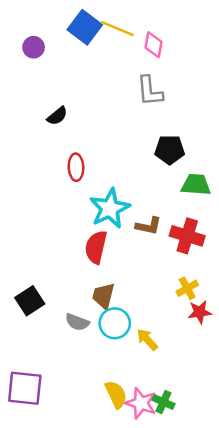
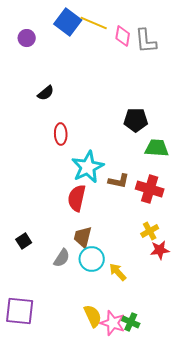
gray L-shape: (150, 91) -> (146, 41), moved
black square: (30, 301) -> (24, 241), size x0.7
gray semicircle: (77, 322) -> (62, 258), turned -78

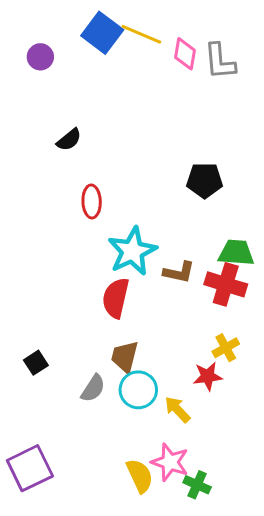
green trapezoid: (157, 148) -> (236, 253), moved
red star: (160, 250) -> (208, 376), moved
purple square: (20, 311) -> (30, 468), turned -32
pink star: (113, 323) -> (170, 462), moved

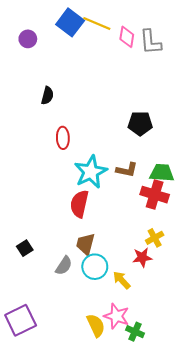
black semicircle: (69, 140) -> (47, 96), turned -36
brown L-shape: (179, 272) -> (127, 170), moved

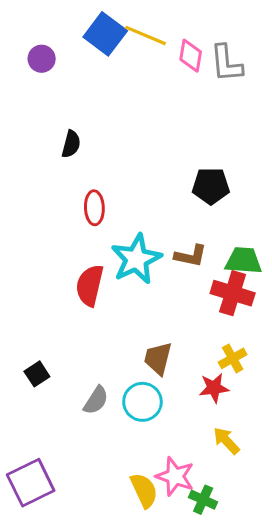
red semicircle: (79, 204) -> (90, 285), moved
brown trapezoid: (86, 244) -> (158, 358), moved
yellow arrow: (122, 280) -> (226, 441), moved

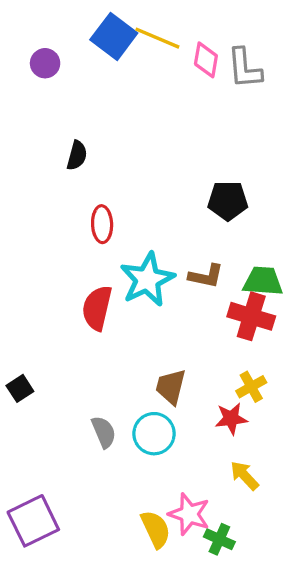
black square: (37, 374) -> (20, 388), moved
gray semicircle: (96, 400) -> (104, 432), turned -56

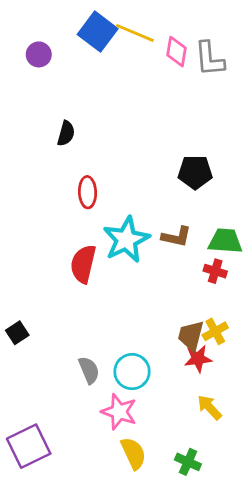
red cross: (251, 316) -> (215, 271), size x0.6
brown trapezoid: (171, 387) -> (191, 336), moved
pink star: (189, 514) -> (119, 412), moved

